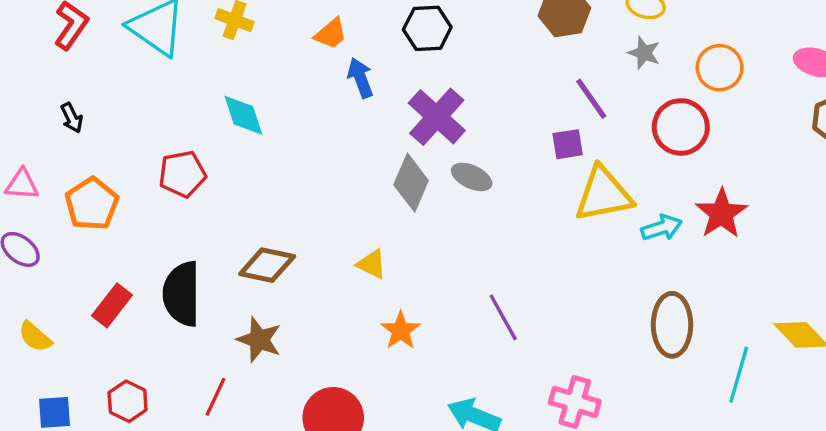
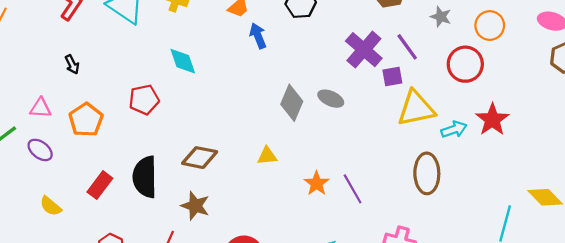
purple cross: (437, 117) -> (364, 50), moved
yellow triangle: (372, 264) -> (267, 156), turned -30
brown ellipse: (672, 325) -> (427, 173), moved
orange star: (401, 331) -> (317, 183), moved

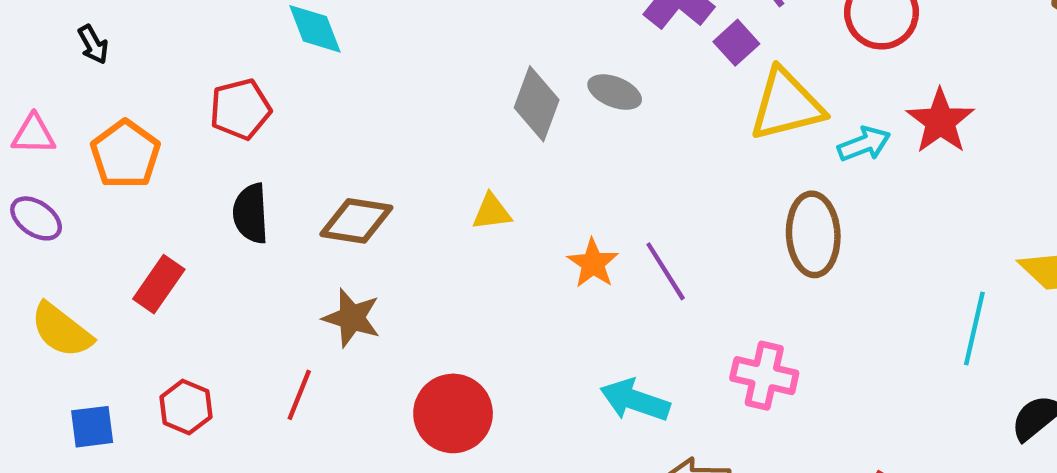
purple square: (392, 76) -> (736, 43), turned -30
black semicircle: (145, 177) -> (251, 213), moved, size x0.7
yellow semicircle: (51, 206) -> (61, 330), size x1.4

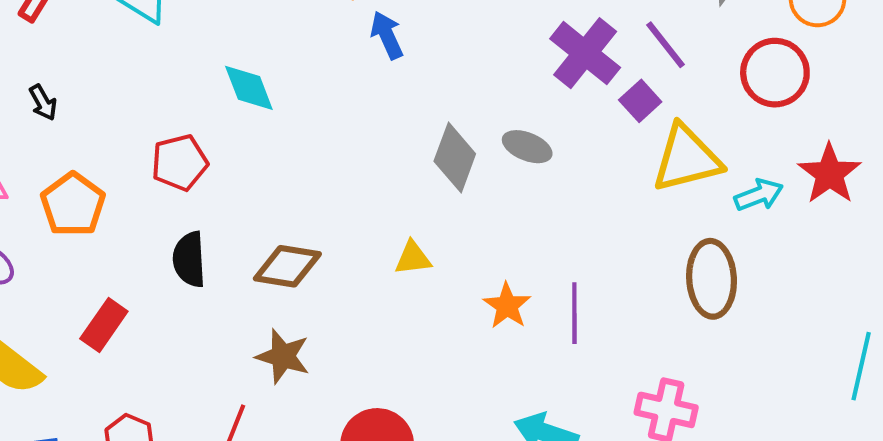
purple line: (666, 271) -> (574, 313), turned 32

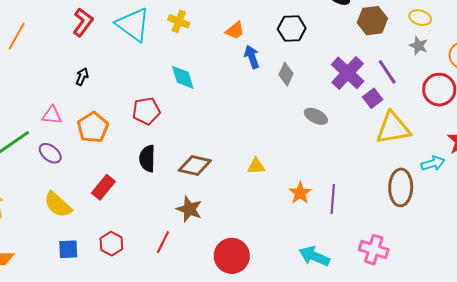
black arrow: (43, 102) -> (82, 77), turned -132
gray diamond: (455, 157) -> (286, 74), moved, size x0.7
cyan arrow: (759, 195) -> (433, 163), moved

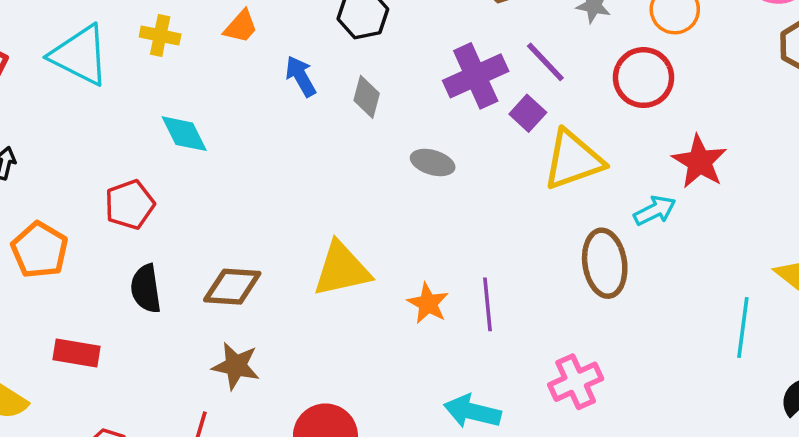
orange trapezoid: (235, 30) -> (241, 27), moved
purple cross: (348, 73) -> (476, 76), turned 32
yellow triangle: (256, 166) -> (342, 269), size x1.8
red rectangle: (103, 187) -> (77, 353), turned 70
pink cross: (374, 250) -> (576, 382), turned -32

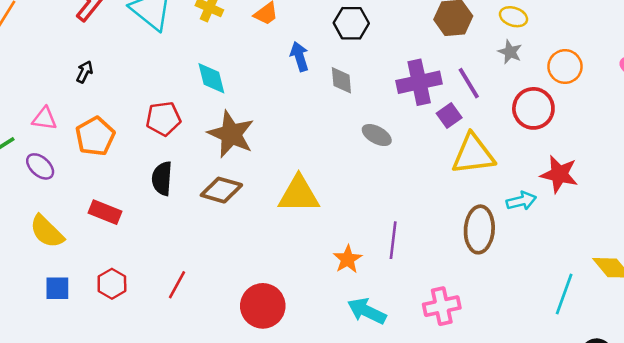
gray diamond: (367, 97) -> (341, 80), turned -32
red star: (700, 162) -> (559, 174), turned -30
orange star: (428, 303) -> (348, 259), moved
brown star: (236, 366) -> (231, 134), moved, size x1.4

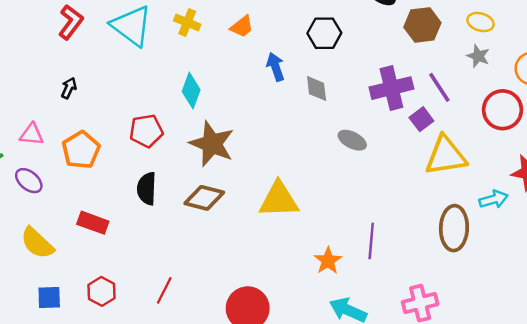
cyan diamond: (211, 78) -> (191, 91), turned 36

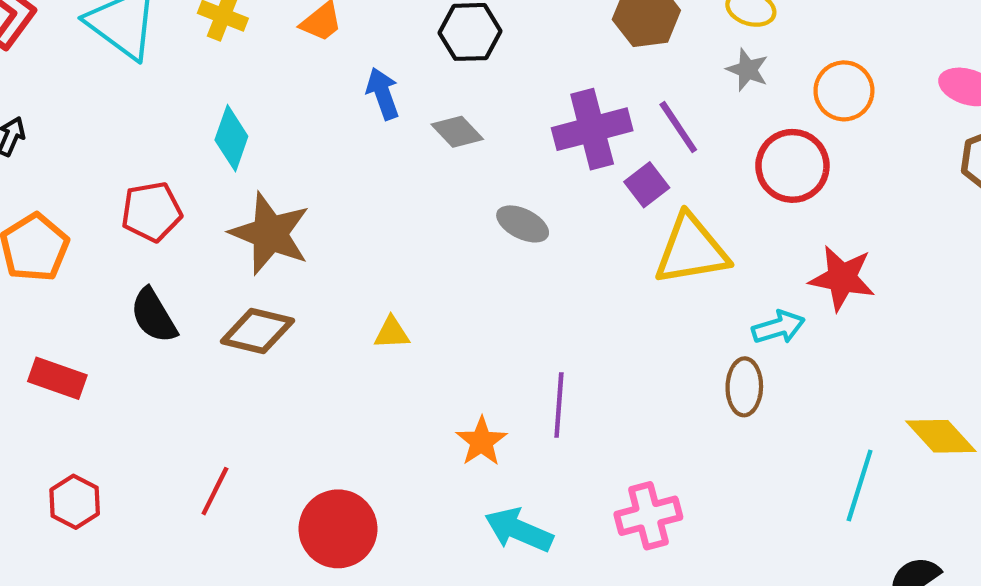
gray diamond: (317, 89) -> (457, 132), turned -36
black semicircle: (147, 189) -> (154, 316), turned -32
yellow triangle: (279, 200) -> (392, 333), size x0.5
brown ellipse: (454, 228) -> (744, 387), moved, size x0.7
red line: (164, 290) -> (215, 491), moved

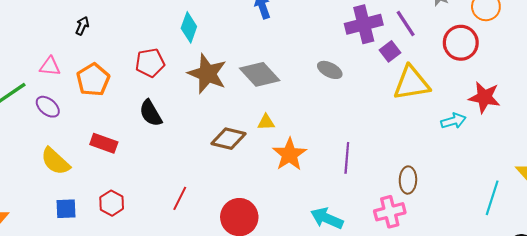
gray diamond: (457, 132) -> (260, 74), moved, size x1.6
brown diamond: (257, 331) -> (228, 139), moved
brown ellipse: (744, 387) -> (408, 180), moved
orange star: (482, 441) -> (289, 154), moved, size x1.4

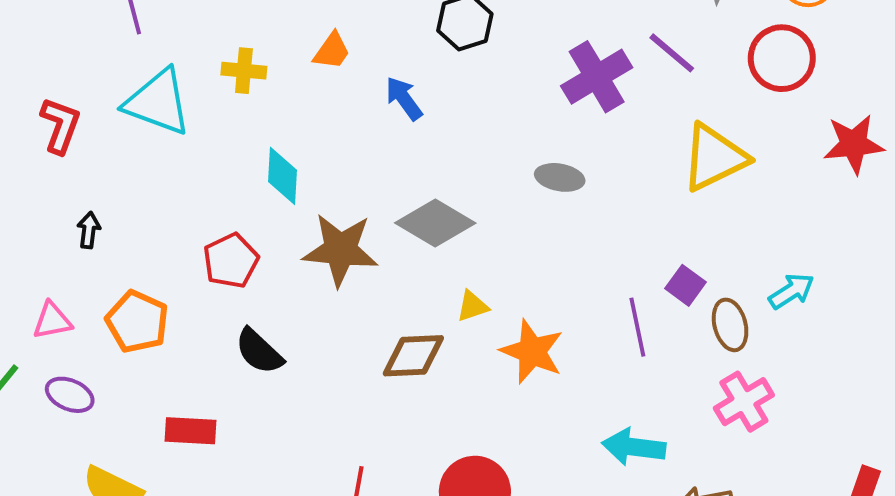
purple square: (390, 51) -> (686, 285), moved
cyan arrow: (453, 121) -> (792, 291), moved
brown ellipse: (408, 180) -> (730, 325), moved

